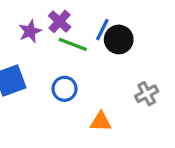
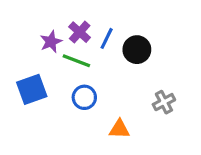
blue line: (102, 30) -> (107, 38), moved
green line: (73, 44) -> (76, 61), moved

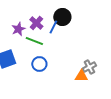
black circle: (137, 50) -> (62, 17), moved
orange triangle: (119, 129) -> (81, 76), moved

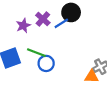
blue line: (53, 27) -> (61, 23), turned 32
green line: (34, 41) -> (36, 53), moved

